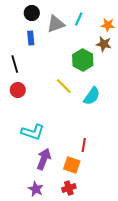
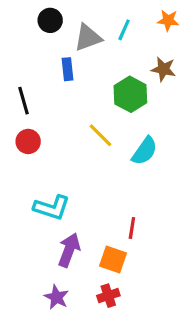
orange star: (108, 25) -> (168, 20), moved
blue rectangle: (31, 38) -> (67, 69), moved

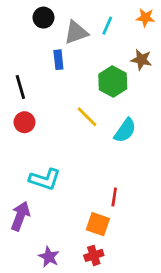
purple arrow: (69, 250) -> (20, 216), moved

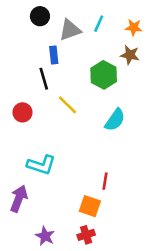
orange star: (145, 18) -> (134, 27), moved
black line: (20, 87) -> (44, 79), moved
yellow line: (87, 117) -> (67, 105), moved

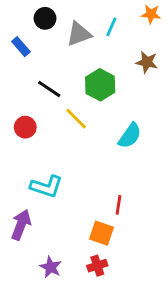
orange star: (134, 27) -> (151, 14), moved
blue rectangle: (54, 55) -> (21, 47), moved, turned -35
green hexagon: (104, 75) -> (100, 85), moved
black line: (44, 79) -> (49, 89), turned -40

